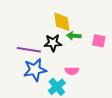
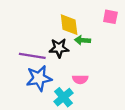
pink square: (99, 41) -> (110, 17), moved

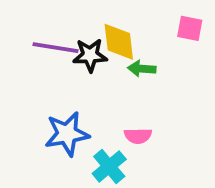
black star: (59, 48) -> (90, 55), moved
purple line: (32, 56) -> (55, 48), moved

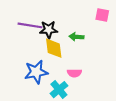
yellow diamond: (119, 42) -> (54, 48), moved

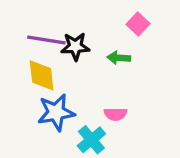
pink square: (102, 15) -> (138, 24), moved, turned 32
yellow diamond: (54, 48) -> (42, 75), moved

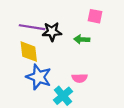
pink square: (138, 24) -> (95, 16), turned -32
blue star: (56, 112) -> (39, 77), turned 30

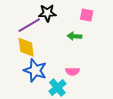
purple line: (32, 27) -> (29, 25), turned -40
black star: (52, 32) -> (47, 13), moved

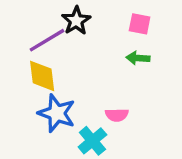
black star: (47, 13) -> (76, 21), turned -30
green arrow: (74, 36) -> (138, 58), moved

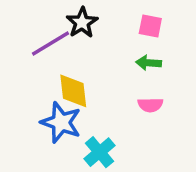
yellow diamond: (42, 76) -> (73, 91), moved
pink semicircle: (117, 115) -> (150, 105), moved

